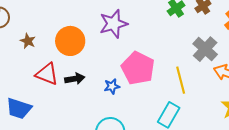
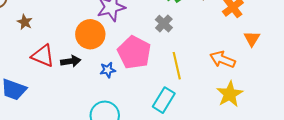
orange circle: (70, 41) -> (90, 34), moved
gray cross: (205, 49) -> (164, 24), moved, size x0.7

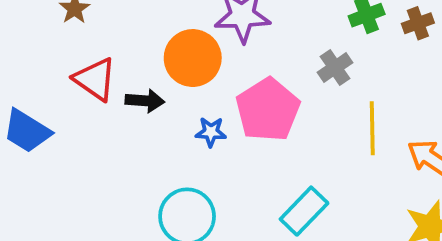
yellow line: (177, 66) -> (372, 128), moved

